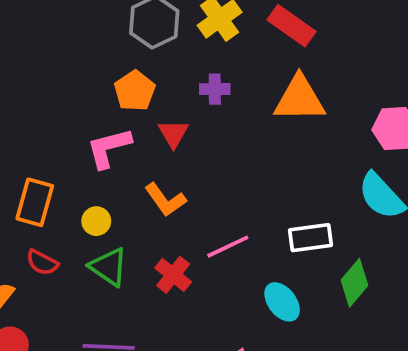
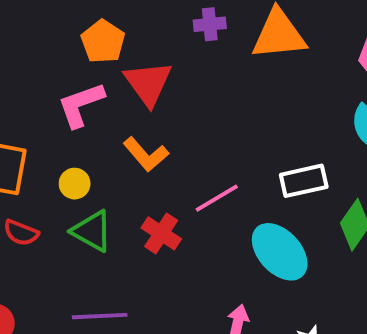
purple cross: (215, 89) -> (210, 24), moved
red triangle: (173, 134) -> (148, 83), size x1.5
cyan ellipse: (282, 302) -> (280, 252), size x1.4

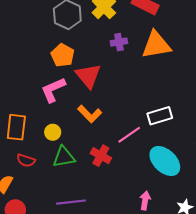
white rectangle: (304, 181) -> (160, 116), moved
green triangle: (92, 231) -> (64, 157), turned -35

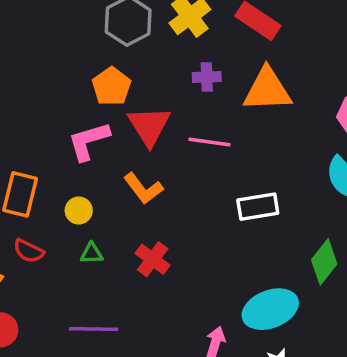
pink line: (129, 135) -> (209, 142), moved, turned 35
green triangle: (64, 157) -> (92, 253), size x0.6
cyan ellipse: (165, 161) -> (270, 309), moved, turned -72

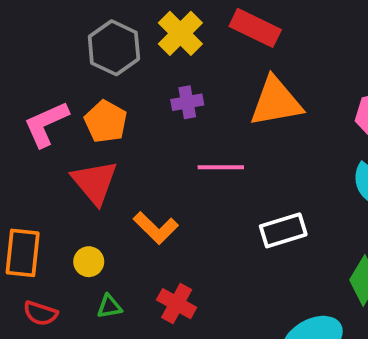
purple cross: (207, 77) -> (187, 102), moved
red triangle: (149, 126) -> (95, 182), moved
pink L-shape: (89, 141) -> (46, 124), moved

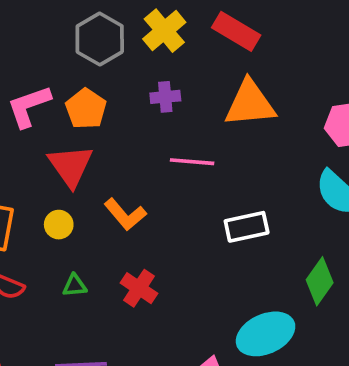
yellow circle: (89, 262) -> (59, 225), moved

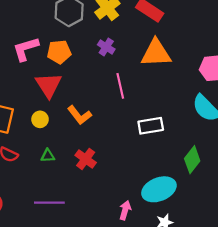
purple cross: (165, 97) -> (106, 47), turned 35
orange pentagon: (86, 109) -> (59, 52), turned 30
pink line: (192, 162) -> (120, 86), turned 70

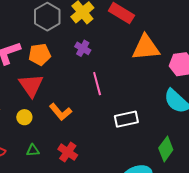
orange triangle: (156, 53) -> (146, 48), moved

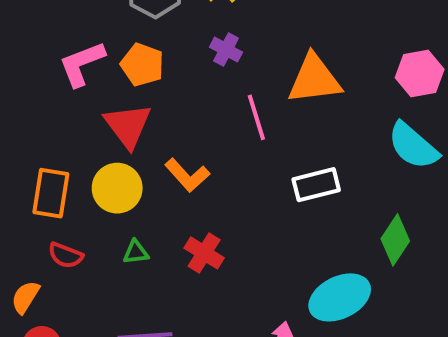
orange triangle: (146, 48) -> (314, 79), moved
orange pentagon: (40, 55) -> (142, 65), turned 30
yellow circle: (24, 117) -> (117, 188), size x1.6

